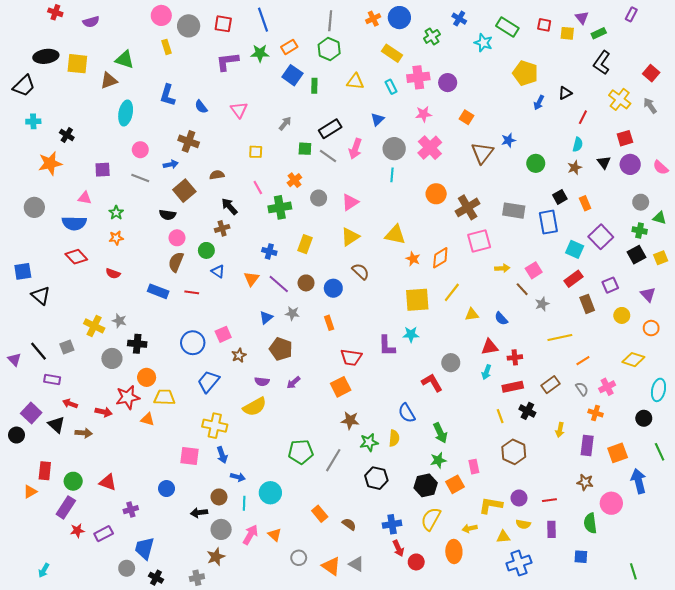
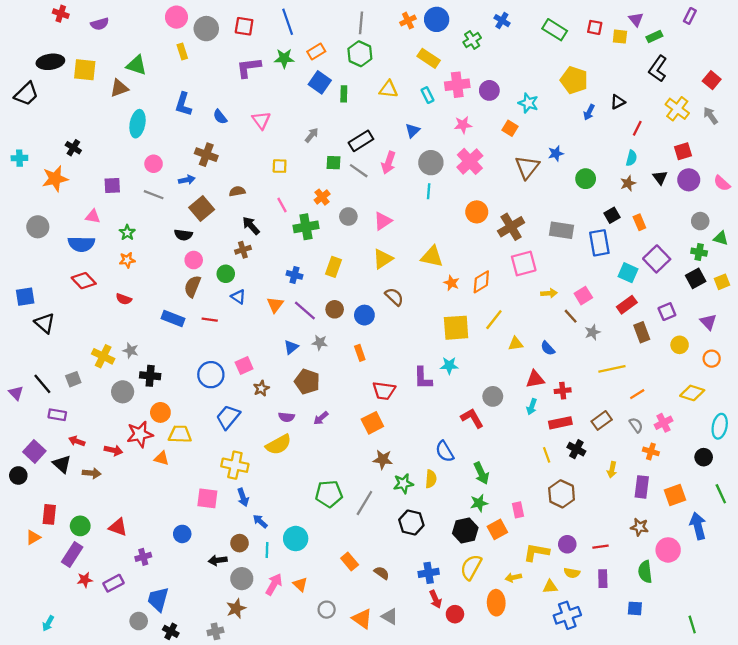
cyan star: (483, 43) -> (528, 103), moved
cyan cross: (33, 121) -> (19, 158), moved
blue arrow: (238, 477) -> (260, 521), turned -152

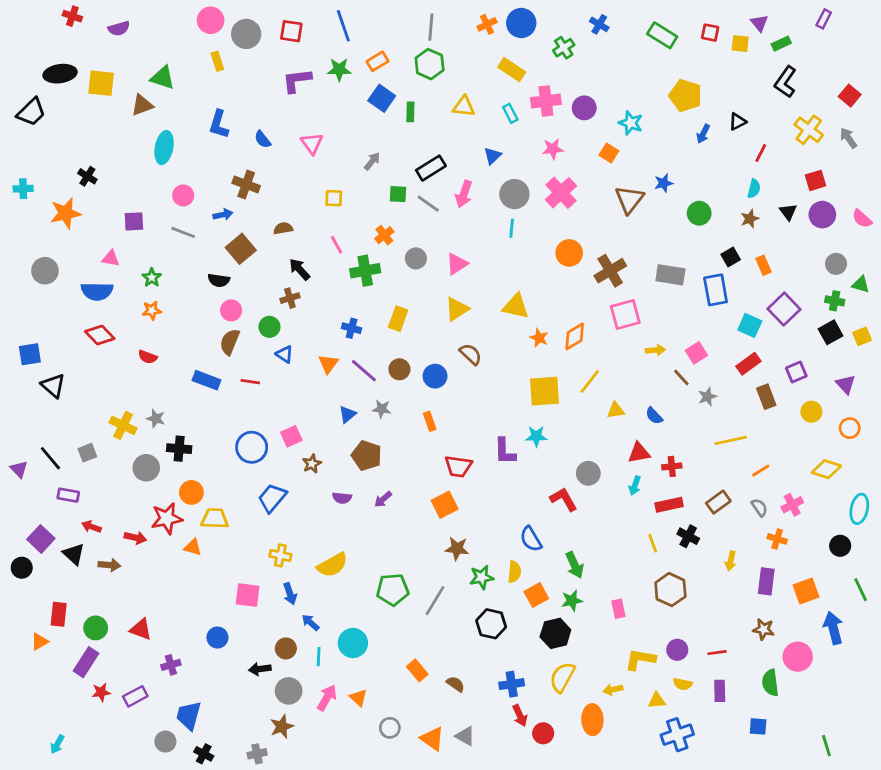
yellow semicircle: (278, 445) -> (332, 565), moved
yellow cross: (235, 465) -> (280, 555), size x0.7
orange square: (497, 529) -> (536, 595), moved

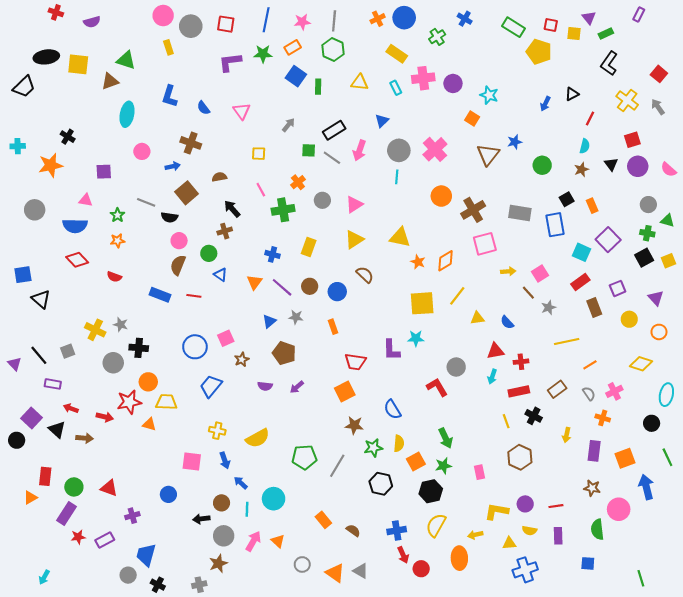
blue line: (343, 26) -> (266, 20), turned 30
yellow pentagon: (685, 96) -> (539, 52), moved
pink star: (553, 149) -> (302, 22), moved
gray line: (183, 232) -> (146, 202), moved
blue semicircle: (531, 539) -> (392, 409), moved

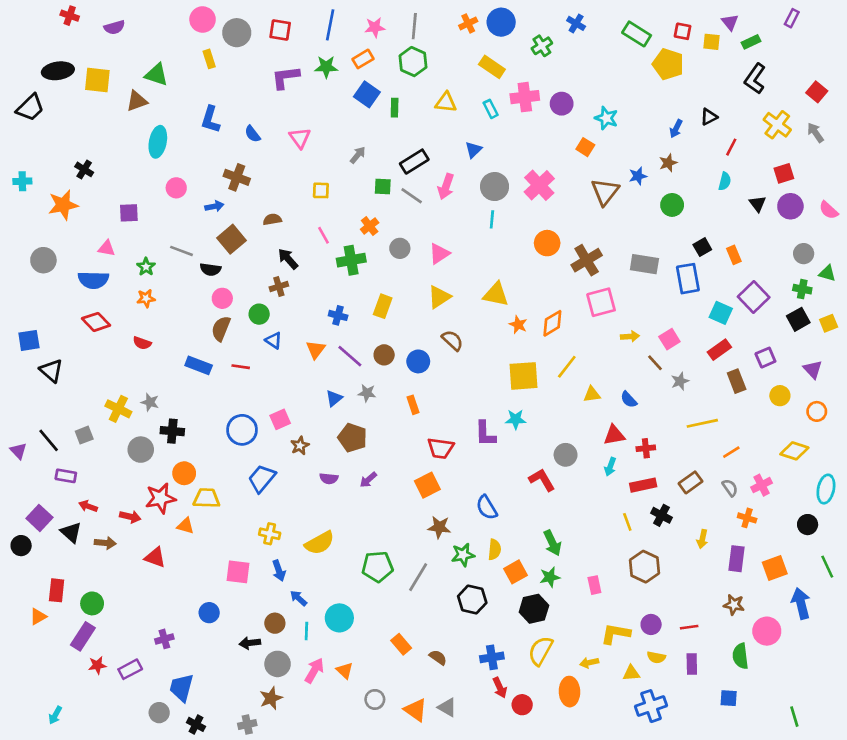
brown star: (581, 169) -> (668, 163), moved
red triangle: (109, 488) -> (155, 557), moved

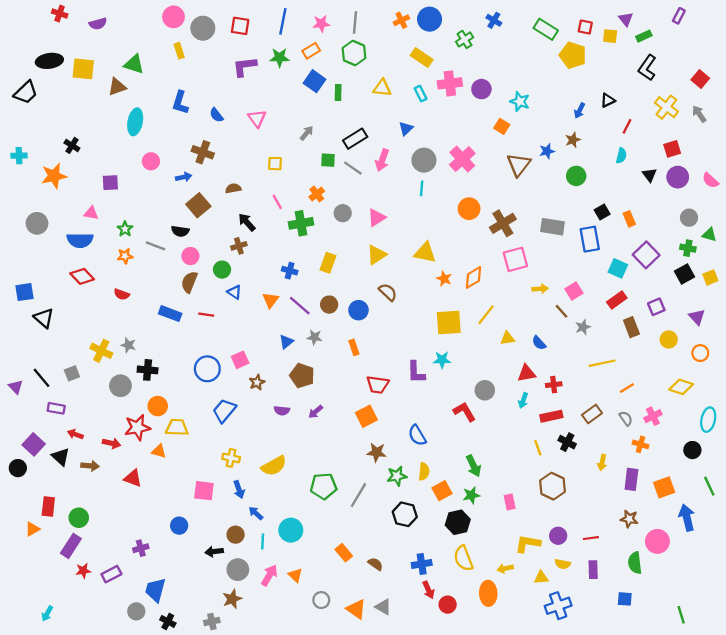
gray line: (182, 251) -> (155, 246), moved
yellow semicircle: (541, 651) -> (463, 558), turned -50

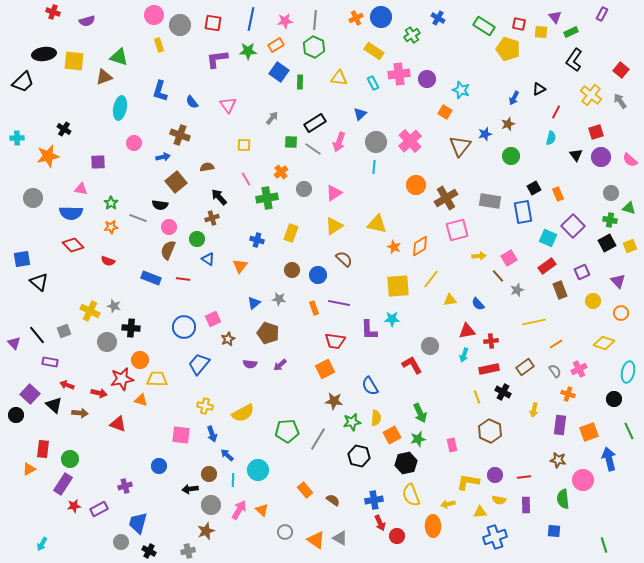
purple line: (300, 306) -> (339, 303), moved, turned -30

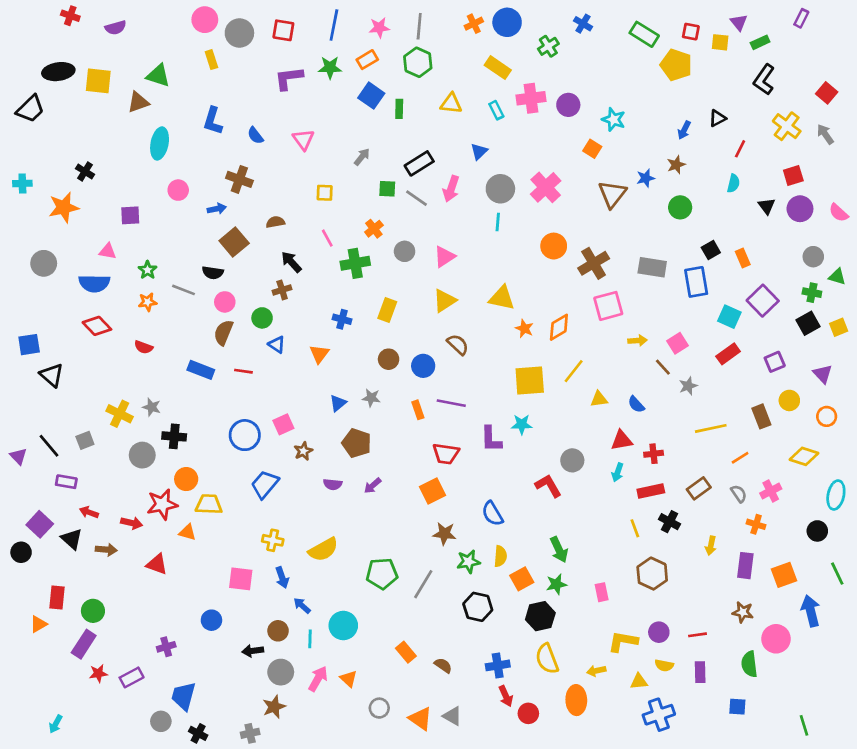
brown rectangle: (560, 290) -> (761, 416), moved

